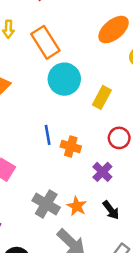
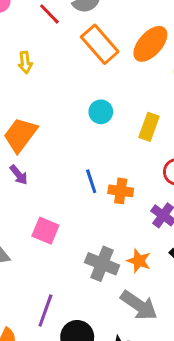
orange rectangle: (45, 42) -> (100, 44), moved
cyan circle: (64, 79) -> (101, 112), size x0.6

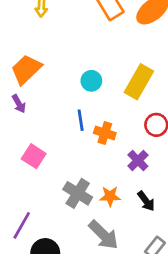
cyan circle: (101, 112) -> (91, 81), moved
yellow rectangle: (149, 127) -> (139, 82), size x1.4
orange star: (139, 261) -> (110, 196), turned -30

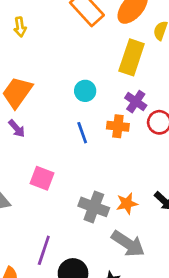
yellow rectangle: (139, 82) -> (132, 57), moved
orange cross: (105, 133) -> (118, 126), moved
purple cross: (138, 161) -> (136, 102), moved

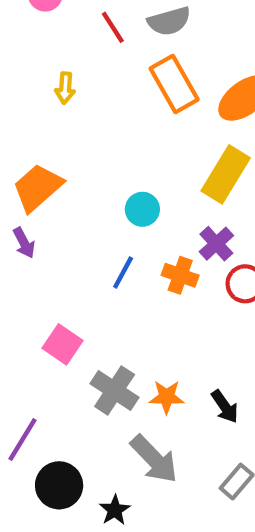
blue line: (82, 133) -> (123, 272), turned 35
pink square: (42, 178) -> (62, 344), moved

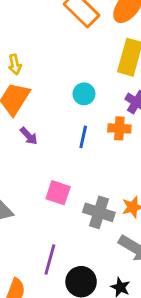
yellow arrow: (65, 88) -> (15, 65), moved
purple arrow: (24, 243) -> (29, 136), moved

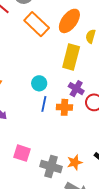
blue line: (83, 137) -> (44, 104), moved

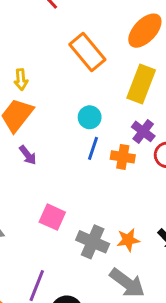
orange rectangle: (37, 24) -> (87, 52), moved

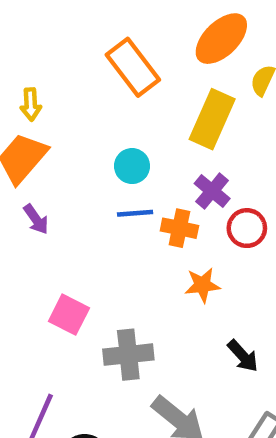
blue line: (93, 148) -> (135, 213), turned 65
orange star: (128, 240) -> (202, 285), moved
gray cross: (93, 242) -> (128, 355), turned -32

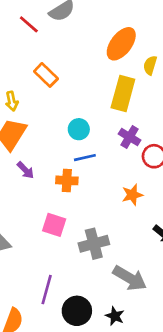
orange rectangle: (133, 67) -> (46, 75), moved, size x0.7
orange cross: (179, 228) -> (67, 180), moved

